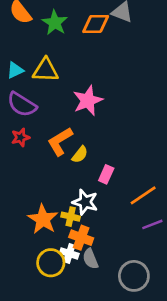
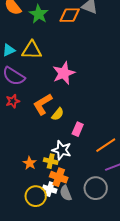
orange star: (43, 219) -> (30, 163), size x0.6
gray circle: (134, 276) -> (96, 188), moved

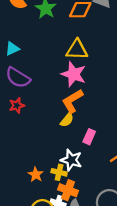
yellow triangle: (32, 50) -> (77, 50), moved
pink star: (64, 73) -> (74, 74), turned -30
orange L-shape: (43, 104) -> (72, 101), moved

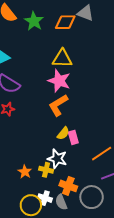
yellow semicircle: (67, 120) -> (63, 133), moved
pink rectangle: (89, 137) -> (73, 137), turned -40
orange cross: (68, 190) -> (68, 186), moved

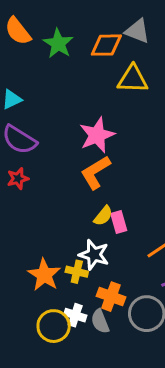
yellow triangle: (62, 59) -> (133, 79), moved
pink star: (59, 81) -> (97, 135), turned 30
orange star: (25, 172) -> (44, 275), size x1.5

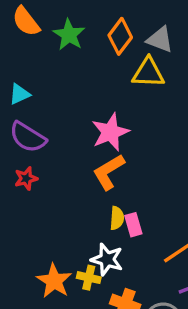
gray triangle: (137, 31) -> (160, 40), moved
orange diamond: (106, 45) -> (120, 36), turned -52
yellow semicircle: (103, 216) -> (117, 218), turned -35

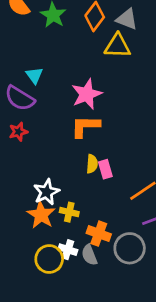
cyan triangle: (19, 94) -> (34, 75), moved, turned -42
orange L-shape: (109, 172) -> (85, 126), turned 32
white star: (107, 259) -> (46, 192), moved, turned 30

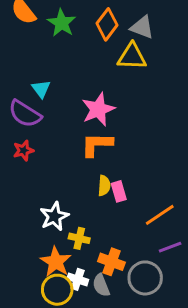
orange star: (41, 215) -> (56, 262), moved

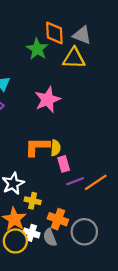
green star: (62, 23) -> (37, 49), moved
orange diamond: (107, 24) -> (54, 33), turned -40
orange L-shape: (97, 145) -> (37, 147), moved
yellow semicircle: (104, 186) -> (56, 148), moved
purple line: (170, 247) -> (75, 181), moved

